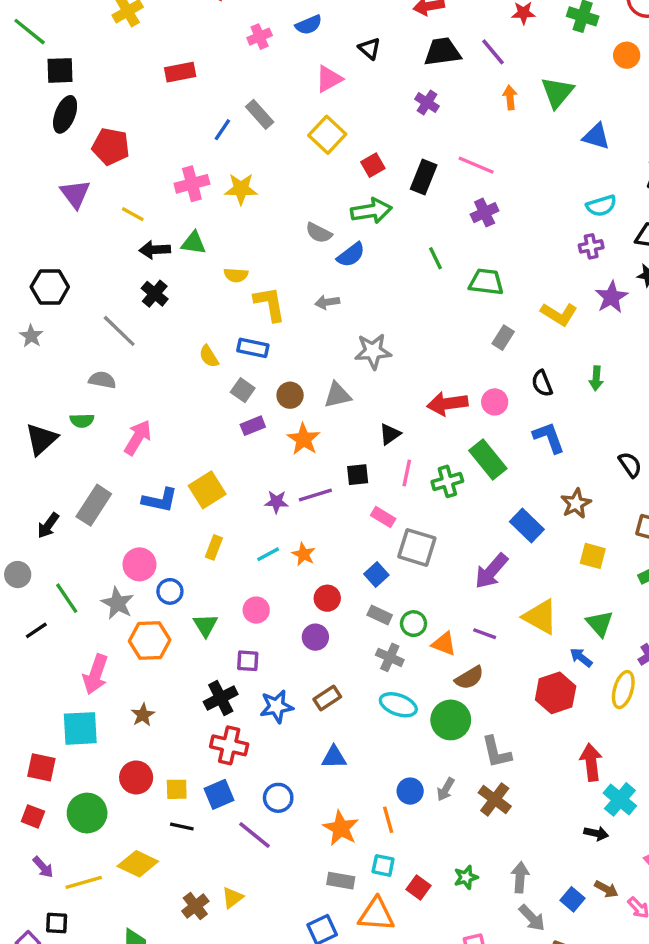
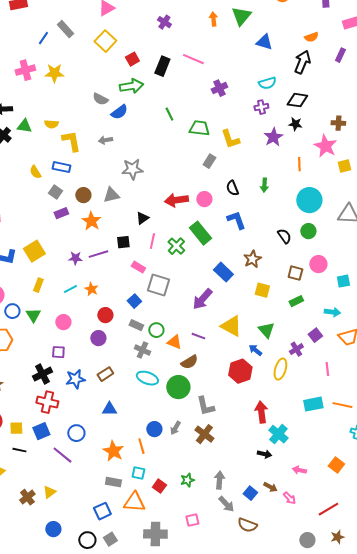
purple cross: (485, 213) -> (219, 88), moved
green triangle: (194, 243) -> (24, 126), moved
yellow L-shape: (559, 314) -> (230, 139), moved, turned 40
green cross: (447, 481) -> (176, 246), turned -30
green triangle: (205, 625) -> (33, 315), moved

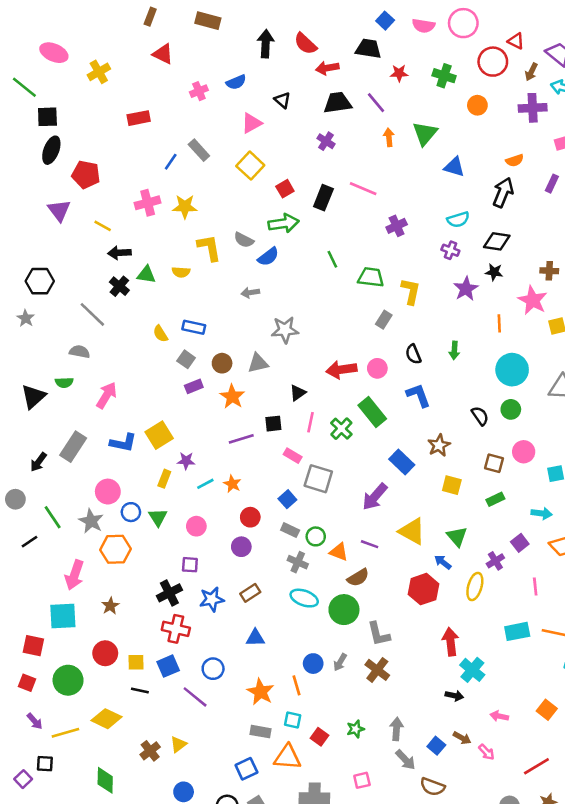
purple cross: (261, 107) -> (450, 250), turned 32
yellow L-shape: (230, 139) -> (411, 291), turned -150
yellow L-shape: (71, 141) -> (209, 248), moved
purple star: (75, 258) -> (186, 461), moved

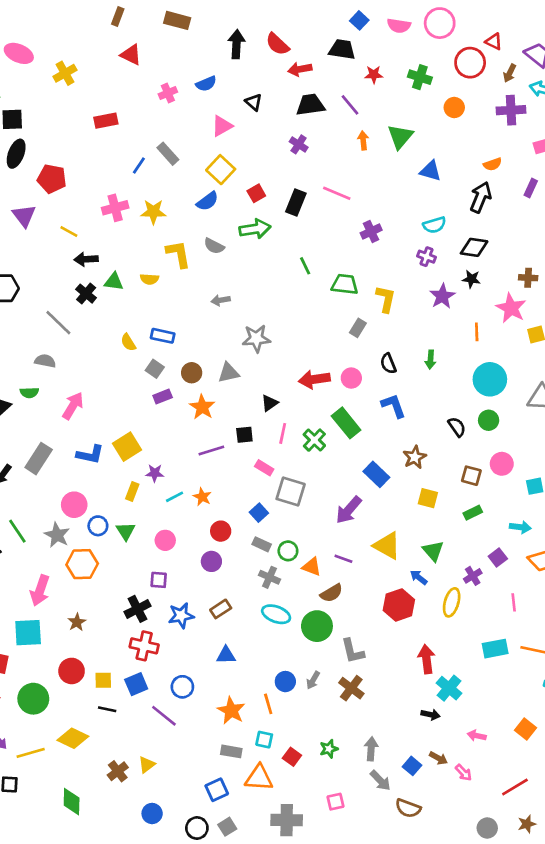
blue semicircle: (268, 257) -> (207, 201), moved

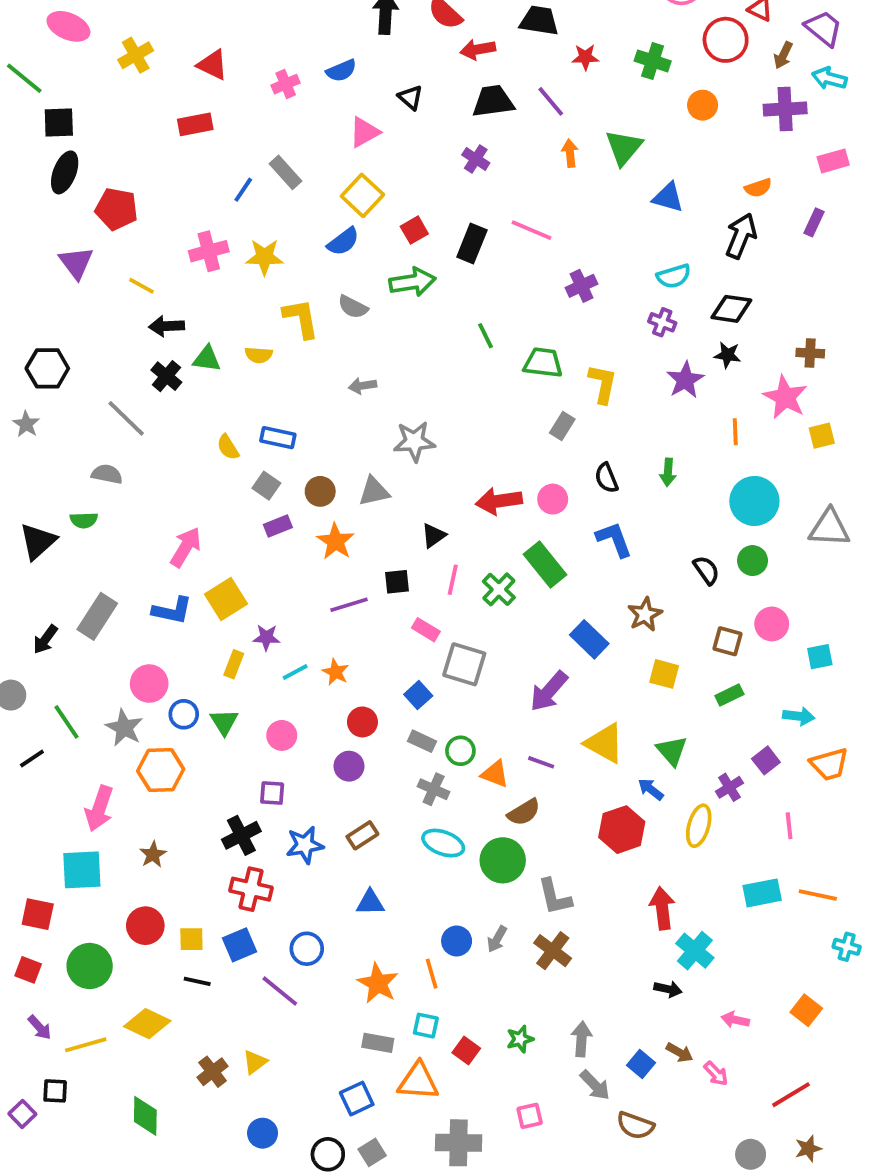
red triangle: (131, 55) -> (213, 65), moved
pink arrow: (73, 406) -> (186, 547), moved

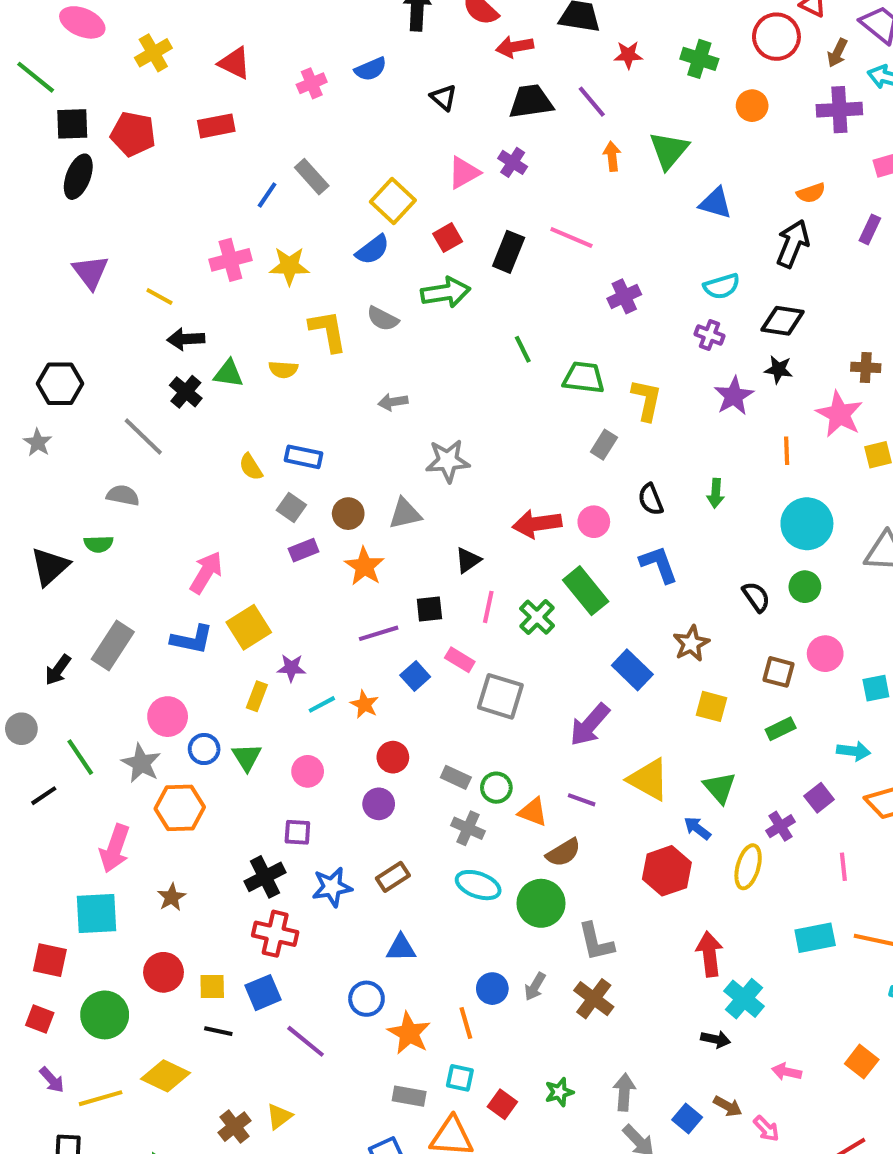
pink triangle: (364, 132) -> (464, 173), moved
red pentagon: (116, 209) -> (133, 134), moved
blue square: (418, 695) -> (415, 676), moved
blue circle: (307, 949) -> (366, 999), moved

